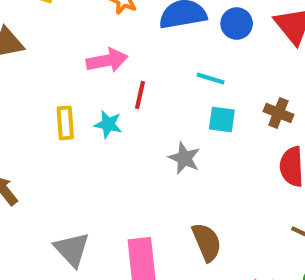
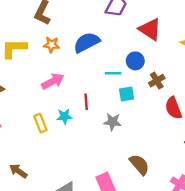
blue circle: (237, 24) -> (135, 61), moved
red line: (140, 95) -> (86, 102), moved
brown cross: (278, 113) -> (157, 81), turned -35

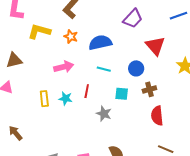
cyan line: (113, 73) -> (104, 69), moved

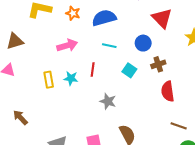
cyan square: (122, 94) -> (129, 70), turned 32
gray star: (104, 114) -> (108, 101), moved

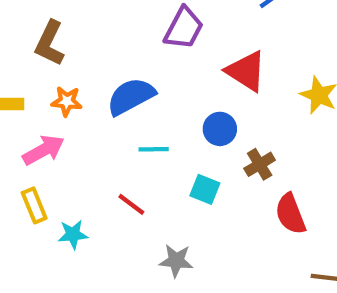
pink arrow: (67, 45) -> (43, 150), moved
red line: (93, 70) -> (131, 204), turned -48
cyan star: (71, 78) -> (73, 234), moved
yellow rectangle: (49, 80) -> (34, 205), moved

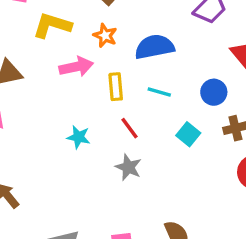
yellow rectangle: (34, 205) -> (116, 87), moved
gray star: (176, 261) -> (128, 167), moved

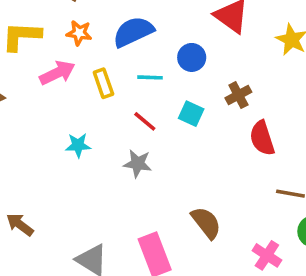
blue circle: (214, 92) -> (192, 57), moved
red line: (130, 128) -> (145, 121), moved

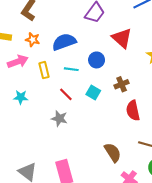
cyan star: (78, 145) -> (21, 97), moved
brown semicircle: (206, 223) -> (113, 152), moved

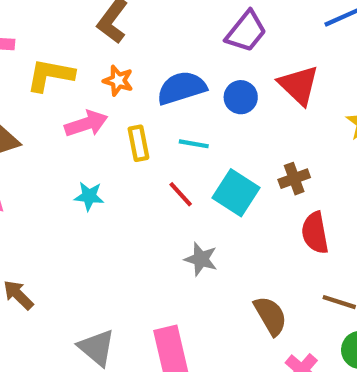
blue circle: (97, 60) -> (241, 97), moved
cyan square: (93, 92) -> (236, 193), size x1.5
gray star: (59, 118) -> (201, 259), moved

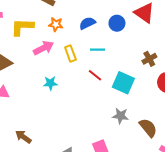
blue semicircle: (182, 88) -> (87, 23), size x0.7
cyan square: (236, 193) -> (123, 83), moved
gray star: (201, 259) -> (120, 116), moved

